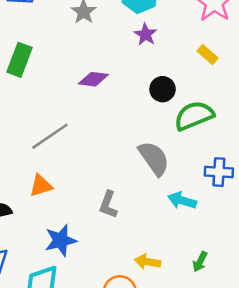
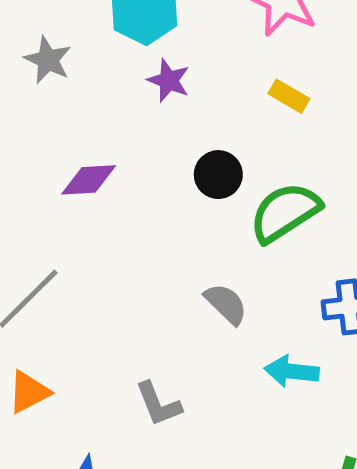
gray semicircle: (154, 158) -> (226, 304), size x0.7
gray L-shape: (108, 205) -> (158, 404), turned -32

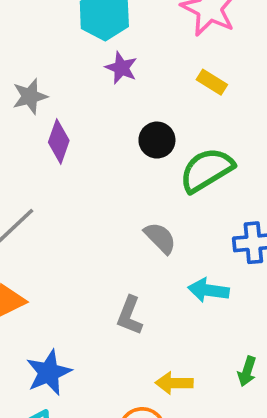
gray star: (48, 60) -> (30, 96), moved, turned 30
purple diamond: (89, 180) -> (59, 141), turned -69
gray L-shape: (158, 404) -> (130, 315), moved, turned 42

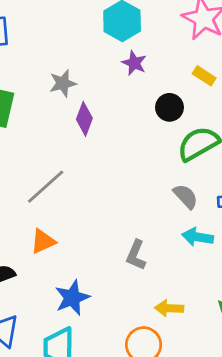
black circle: (157, 140) -> (169, 107), moved
gray semicircle: (160, 238) -> (186, 196), moved

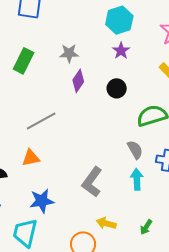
black circle: (169, 107) -> (117, 88), moved
cyan arrow: (198, 237) -> (137, 179), turned 65
gray L-shape: (136, 255) -> (92, 182), size x1.4

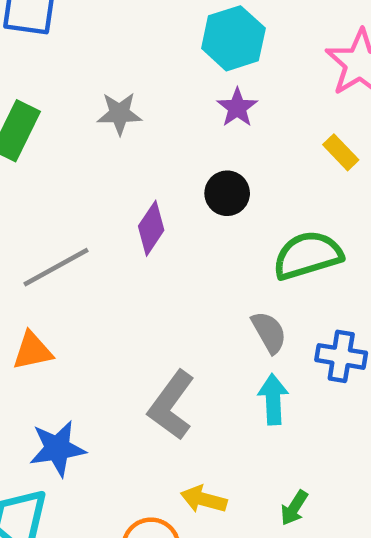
purple diamond: (78, 81) -> (151, 228), moved

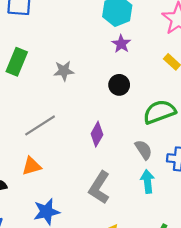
gray star: (119, 114) -> (64, 71), moved
purple diamond: (151, 228) -> (97, 134), moved

